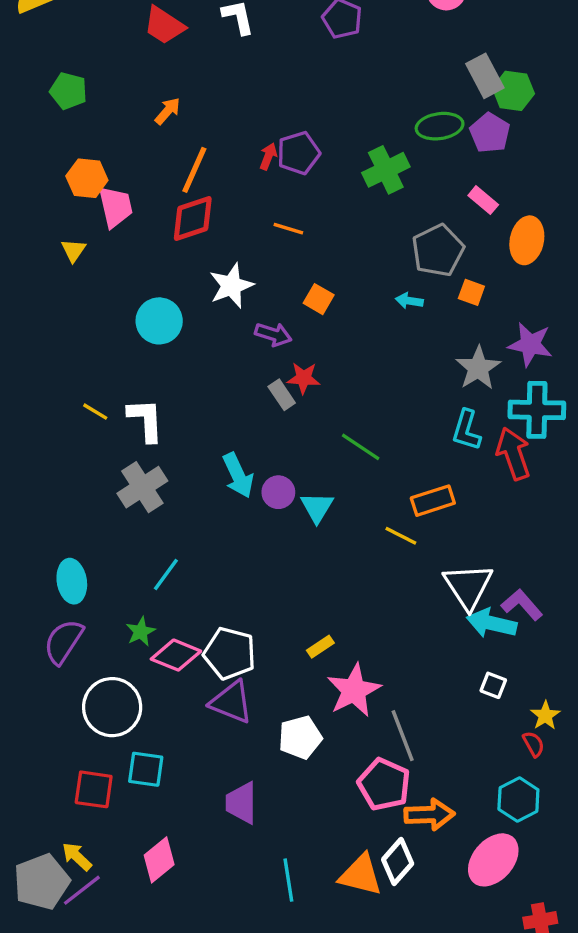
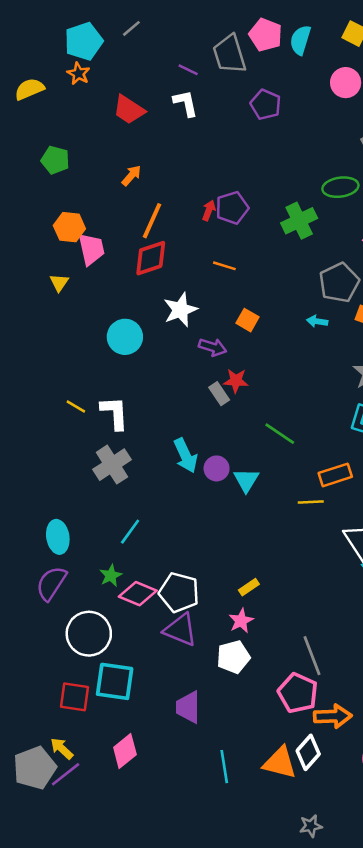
yellow line: (401, 536) -> (311, 502), turned -30
pink star: (354, 690) -> (241, 621), moved, size x0.6
cyan square: (146, 769) -> (115, 681), size x1.4

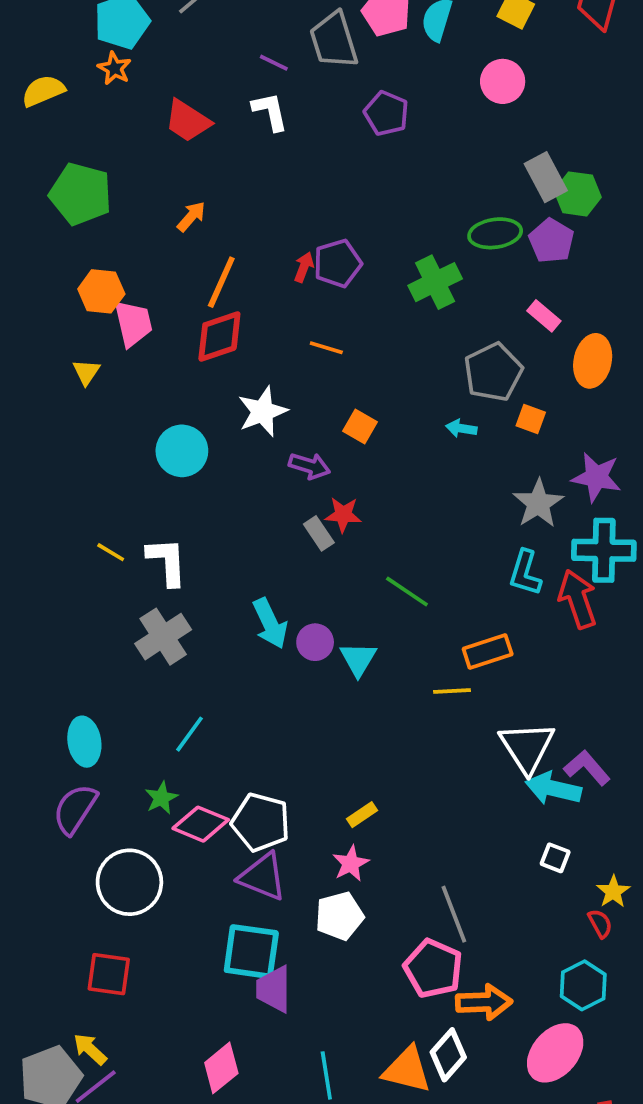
green pentagon: (55, 160) -> (81, 194), size x1.5
cyan square: (115, 681) -> (251, 952), moved
pink diamond: (125, 751) -> (221, 1068), moved

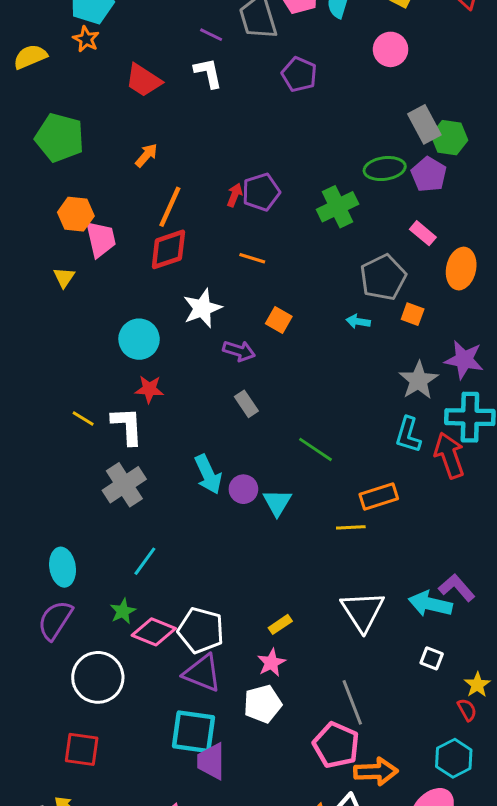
red star: (343, 515) -> (149, 389), moved
white triangle: (527, 747) -> (363, 611), moved

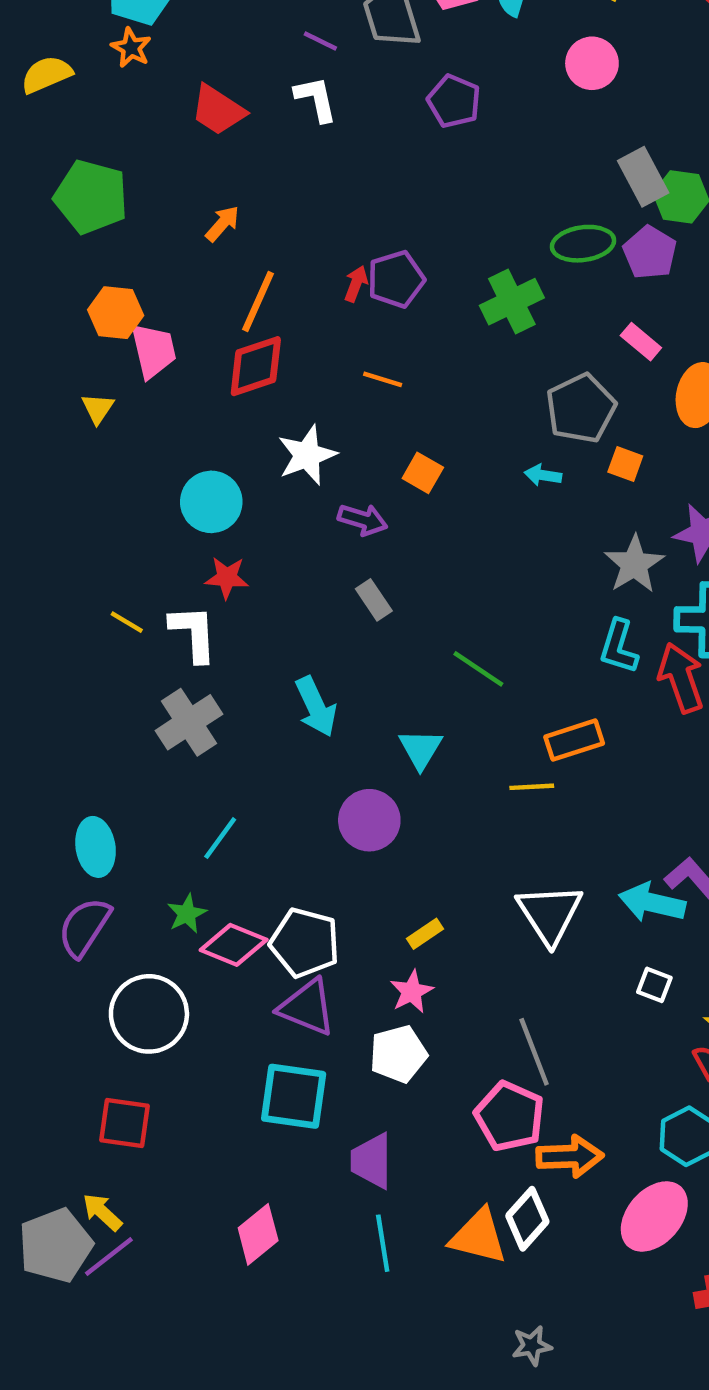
purple circle: (243, 489) -> (369, 820), moved, size x1.4
purple trapezoid: (211, 761) -> (372, 1161), moved

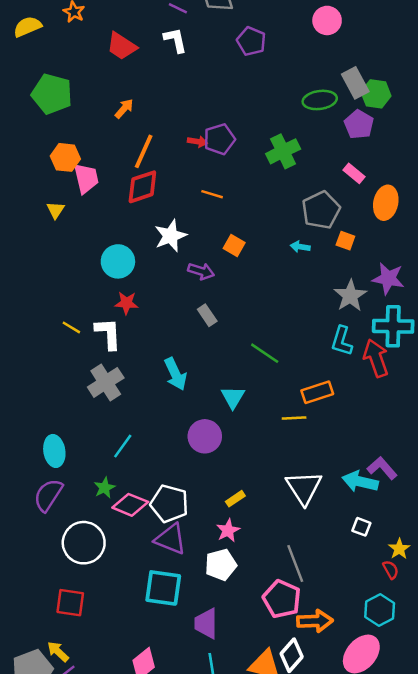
green ellipse: (583, 244) -> (320, 100), moved
red arrow: (356, 284) -> (197, 142), turned 78

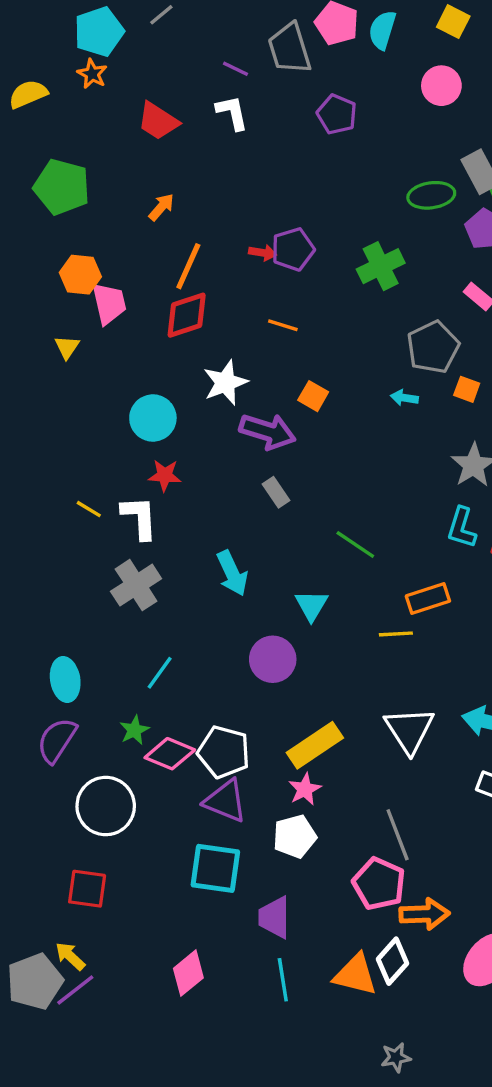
purple arrow: (201, 271) -> (268, 431), size x1.5
yellow rectangle: (235, 499) -> (315, 745), size x2.0

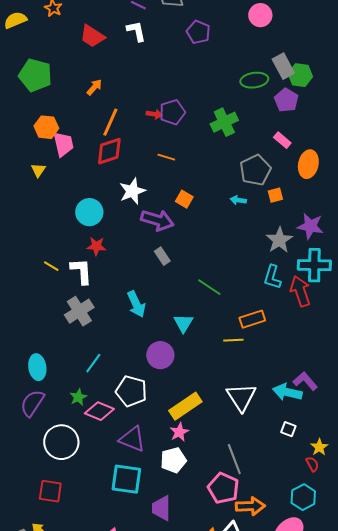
orange square: (467, 389) -> (275, 195), turned -35
white pentagon: (224, 752) -> (131, 391), moved

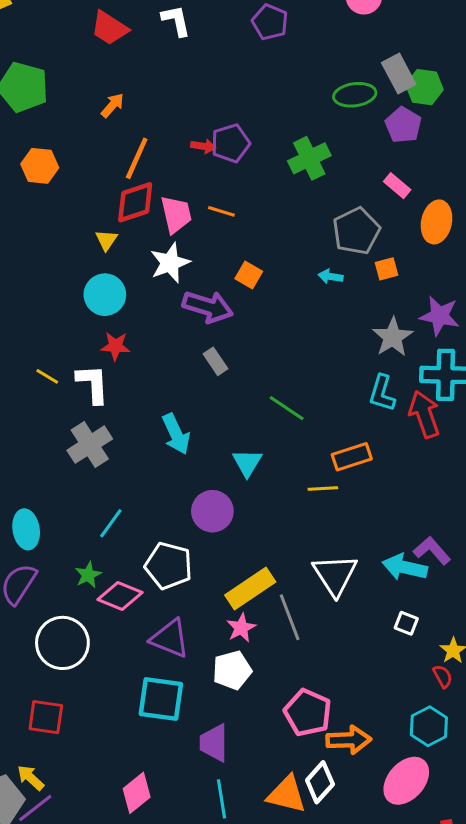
pink trapezoid: (63, 144) -> (176, 214), moved
yellow triangle: (38, 170) -> (106, 240), moved
gray line: (234, 459) -> (290, 617), moved

